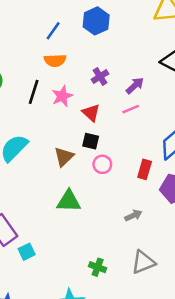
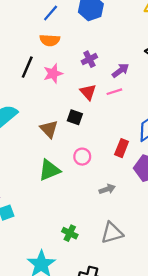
red triangle: (91, 113) -> (88, 92), moved
brown triangle: (64, 157) -> (49, 129), turned -36
pink circle: (102, 164) -> (82, 157), moved
green triangle: (69, 201) -> (49, 170), turned -30

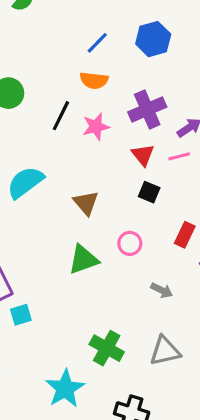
purple cross: (89, 59) -> (147, 110), size x1.6
black square: (75, 117) -> (149, 192), moved
gray arrow: (107, 189) -> (162, 290), turned 42
green cross: (70, 233) -> (107, 348), size x1.5

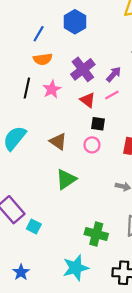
pink circle: (130, 243) -> (92, 145), moved
cyan square: (21, 315) -> (34, 226), turned -32
cyan star: (65, 389) -> (76, 268), turned 30

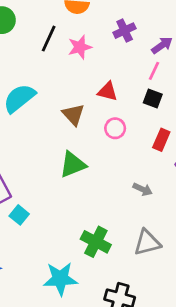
purple cross: (83, 69) -> (125, 31), size x0.7
pink line: (112, 95) -> (154, 71), turned -48
red triangle: (88, 100) -> (108, 91), moved, turned -35
black square: (98, 124) -> (153, 99), moved

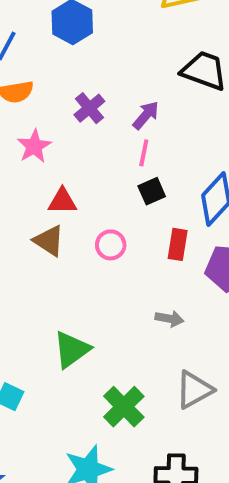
red triangle: (108, 91) -> (62, 201), moved
black square: (153, 99) -> (152, 191), turned -30
green triangle: (73, 165) -> (72, 350), moved
green cross: (96, 242) -> (124, 407), turned 32

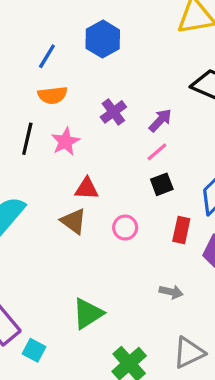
pink line: (144, 153) -> (157, 152), turned 35

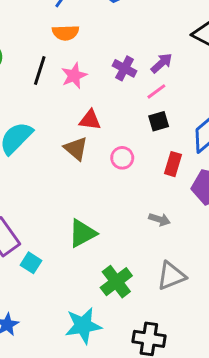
purple cross: (113, 112) -> (125, 68), moved, turned -30

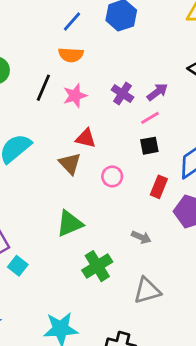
green triangle: (82, 233) -> (70, 224), moved
green cross: (116, 282) -> (97, 266), moved

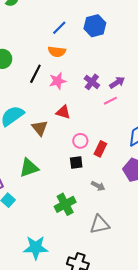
black square: (149, 146) -> (76, 162), moved
brown triangle: (70, 164) -> (40, 128), moved
red rectangle: (159, 187) -> (100, 149), moved
green triangle: (70, 224) -> (29, 168), moved

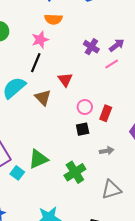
black line: (35, 74) -> (36, 63), moved
pink star: (58, 81) -> (40, 40), moved
red triangle: (63, 112) -> (65, 80), turned 42
green triangle: (29, 168) -> (38, 159), moved
gray arrow: (98, 186) -> (107, 151), turned -32

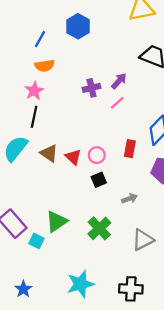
purple cross: (91, 47) -> (92, 88), turned -35
red triangle: (65, 80) -> (73, 157), moved
red rectangle: (106, 113) -> (130, 149), moved

